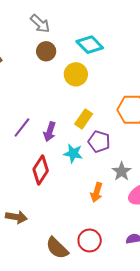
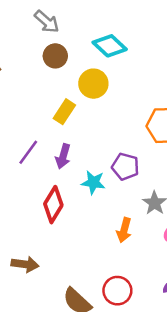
yellow rectangle: (84, 119) -> (64, 112), moved

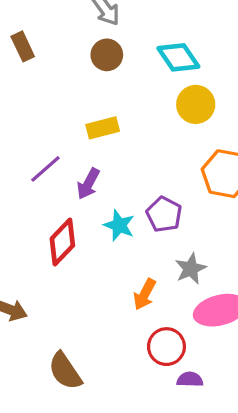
yellow circle: (93, 84) -> (196, 104), moved
yellow rectangle: (64, 112) -> (103, 128), turned 30
red circle: (117, 291) -> (166, 347), moved

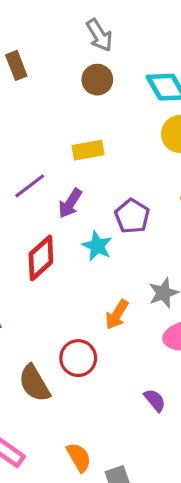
purple pentagon: (164, 214) -> (132, 216), moved
red circle: (166, 347) -> (78, 358), moved
purple semicircle: (190, 379) -> (155, 400), turned 45

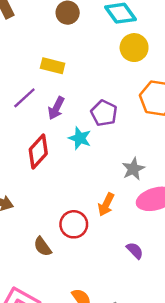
yellow rectangle: (88, 150) -> (53, 66), moved, turned 30
orange arrow: (117, 314) -> (106, 205), moved
brown semicircle: (34, 383) -> (43, 247), size x0.7

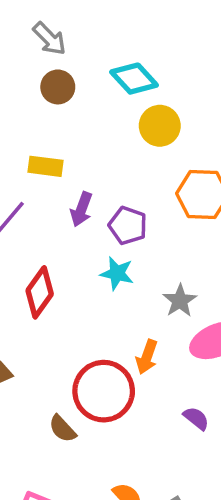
purple arrow: (56, 108) -> (81, 209), moved
cyan star: (80, 138) -> (117, 273), moved
red circle: (74, 224) -> (104, 391), size x1.5

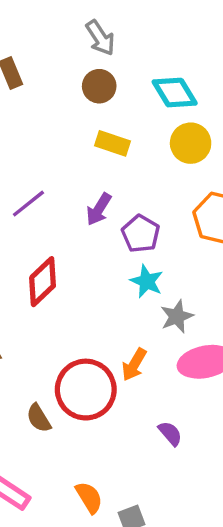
yellow rectangle: (45, 166) -> (113, 143), moved
cyan star: (117, 273) -> (147, 281), moved

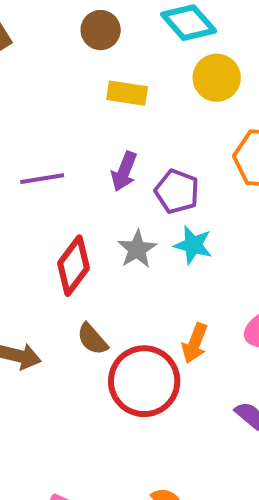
purple line: (28, 204) -> (42, 179), turned 39
gray star: (177, 316) -> (137, 249), moved
brown semicircle: (39, 418) -> (92, 339), moved

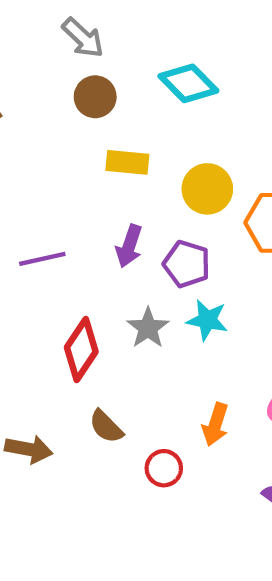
yellow circle: (217, 78) -> (207, 189), moved
red circle: (144, 381) -> (164, 468), size x0.5

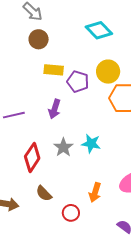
cyan diamond: (188, 83) -> (99, 30), moved
yellow circle: (207, 189) -> (108, 72), moved
purple pentagon: (187, 264) -> (78, 82), moved

